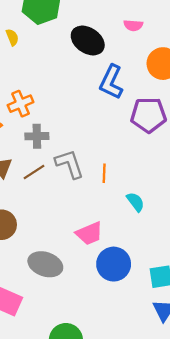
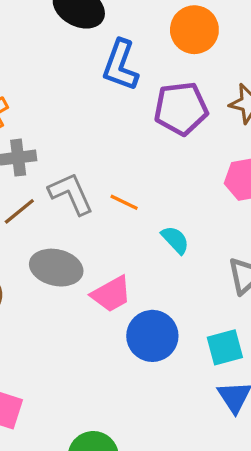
orange line: (104, 173) -> (124, 202), turned -60
gray ellipse: (45, 264) -> (56, 268), moved

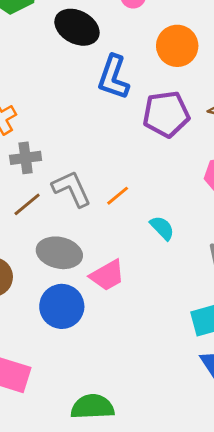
orange line: (124, 202) -> (118, 196), turned -65
blue circle: (152, 336) -> (62, 306), moved

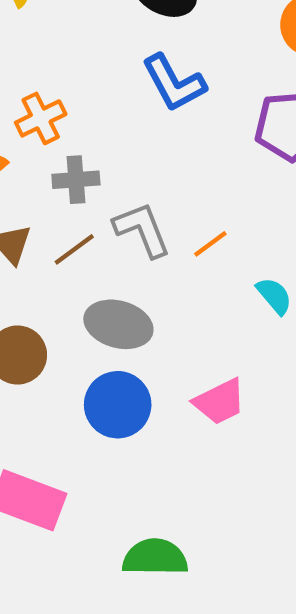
blue L-shape: (113, 77) -> (174, 83), moved, turned -51
pink trapezoid: (107, 275) -> (220, 402), moved

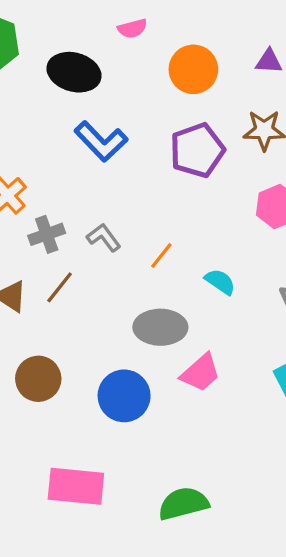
gray L-shape: (142, 230) -> (104, 237), moved, size x0.7
gray ellipse: (118, 324) -> (160, 327), moved

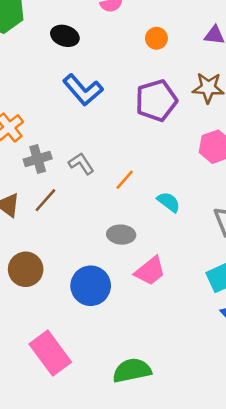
orange circle: (193, 69) -> (156, 38), size x0.6
black ellipse: (74, 72) -> (65, 36), size x0.7
gray ellipse: (160, 327) -> (121, 235), size x0.7
pink rectangle: (76, 486) -> (50, 353), turned 45

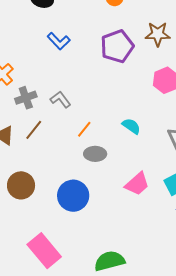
blue L-shape: (83, 90) -> (59, 41), size x0.7
orange line: (125, 180) -> (84, 129), moved
pink trapezoid: (150, 271) -> (137, 184), moved

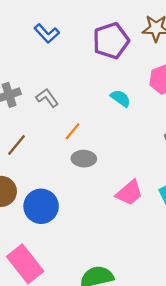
cyan semicircle: (131, 126) -> (121, 98), moved
brown line: (34, 130) -> (17, 145), moved
blue circle: (73, 196) -> (41, 206), moved

